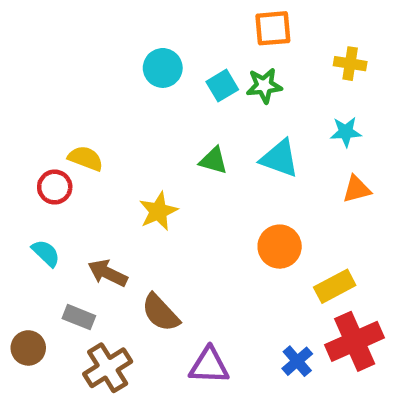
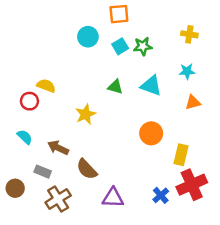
orange square: (273, 28) -> (119, 14), moved
yellow rectangle: (335, 286) -> (181, 155), turned -48

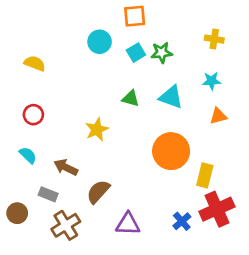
yellow semicircle: (46, 86) -> (35, 63), moved
orange circle: (151, 133) -> (171, 151), size x1.4
brown semicircle: (87, 169) -> (98, 192), turned 85

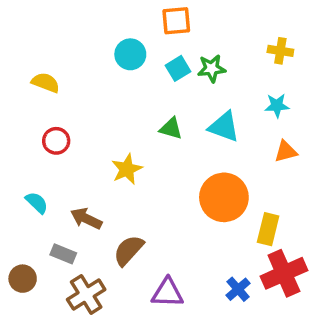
red circle: (33, 115) -> (56, 141), moved

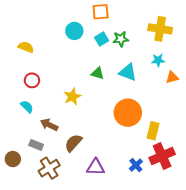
yellow cross: (280, 51) -> (160, 29), size x1.6
orange triangle: (286, 151) -> (172, 77), moved
cyan semicircle: (37, 203) -> (27, 107), moved

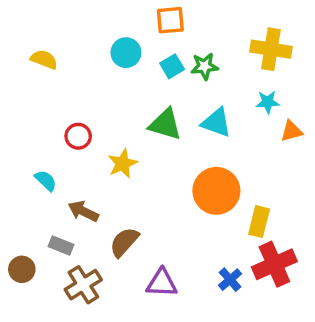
yellow semicircle: (26, 47) -> (44, 59), moved
green triangle: (98, 73) -> (165, 124), size x1.5
red circle: (32, 80) -> (78, 136), moved

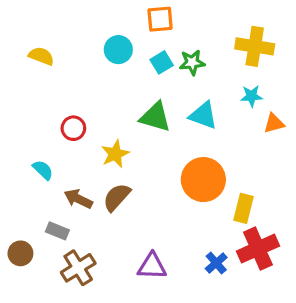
brown semicircle: (124, 242) -> (117, 197), moved

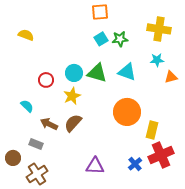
cyan circle: (118, 50) -> (74, 73), moved
brown cross: (78, 268) -> (37, 174), moved

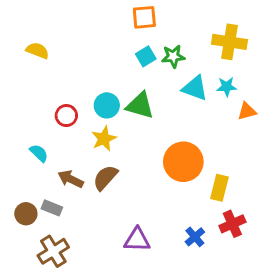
cyan triangle: (127, 72) -> (195, 88), moved
red cross: (161, 155) -> (232, 224), size x0.7
brown circle: (13, 158) -> (26, 214), moved

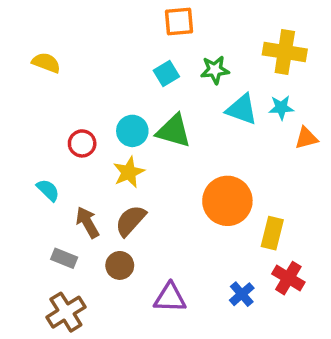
cyan square: (146, 56) -> (166, 73), moved
brown arrow: (71, 179) -> (87, 222), turned 35
brown circle: (26, 214) -> (120, 265), moved
red cross: (232, 224) -> (288, 278), turned -35

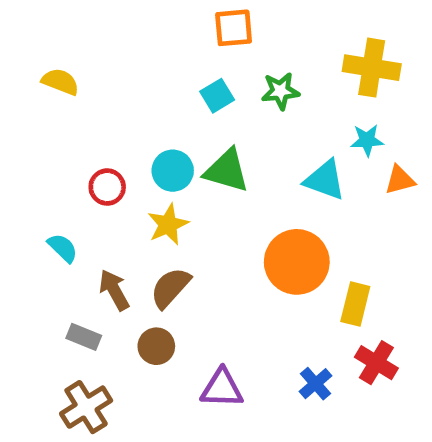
cyan triangle: (242, 109) -> (325, 180), moved

